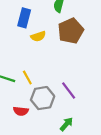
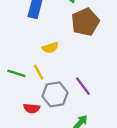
yellow semicircle: (38, 36) -> (50, 48), moved

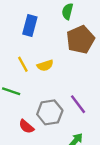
yellow line: (39, 72) -> (23, 64), moved
red semicircle: (32, 108) -> (26, 126), turned 35

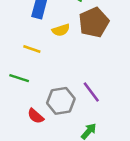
yellow line: (23, 64) -> (32, 49), turned -42
yellow semicircle: (45, 65) -> (61, 30), moved

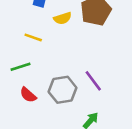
green line: (19, 78) -> (20, 67), turned -36
red semicircle: (36, 116) -> (28, 95), moved

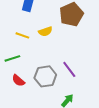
yellow semicircle: (63, 18) -> (45, 31), moved

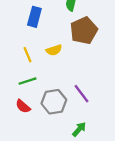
yellow line: (22, 35) -> (28, 55), turned 48
green line: (12, 58) -> (28, 81), moved

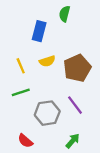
blue rectangle: (34, 17) -> (39, 31), moved
brown pentagon: (84, 31) -> (77, 68), moved
red semicircle: (23, 106) -> (25, 141), moved

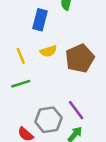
purple line: (75, 105) -> (76, 110), moved
gray hexagon: (47, 113) -> (48, 120), moved

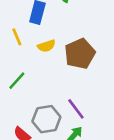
yellow line: (21, 56) -> (17, 37), moved
green line: (21, 84) -> (17, 81), turned -30

